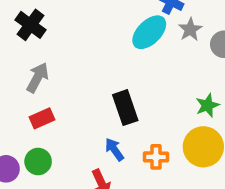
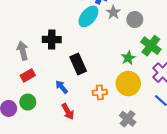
black cross: (30, 25) -> (52, 40), moved, turned -30
gray arrow: (37, 78) -> (23, 51), turned -36
blue arrow: (114, 149) -> (62, 87), moved

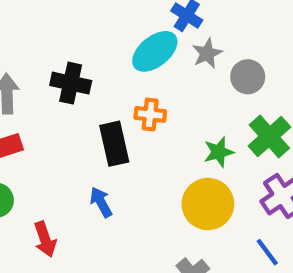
blue arrow: (62, 87) -> (101, 202), moved
orange cross: (100, 92) -> (150, 114), moved
red arrow: (68, 112) -> (45, 239), moved

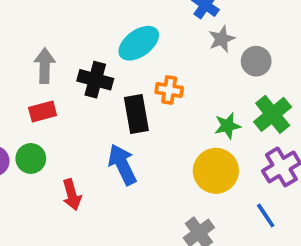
cyan ellipse: (155, 51) -> (139, 43), moved
black cross: (71, 83) -> (95, 80), moved
blue arrow: (101, 202) -> (122, 165), size x1.5

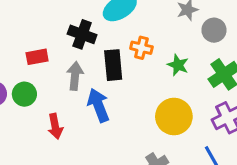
gray arrow: (45, 66) -> (75, 76), moved
green star: (227, 126) -> (178, 65), moved, turned 30

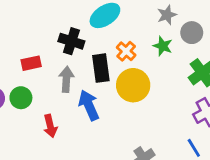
orange cross: (141, 48) -> (126, 51), turned 30
green star: (178, 65) -> (163, 46), moved
yellow circle: (174, 117) -> (133, 85), moved

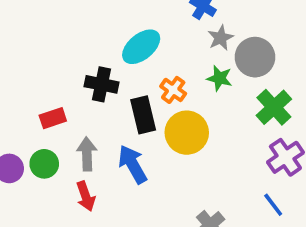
gray circle: (192, 33) -> (255, 57), size x1.4
gray arrow: (66, 79) -> (87, 154), moved

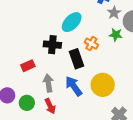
yellow circle: (187, 133) -> (103, 85), moved
green circle: (44, 164) -> (27, 103), moved

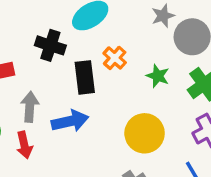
green star: (116, 35) -> (158, 76), moved
yellow circle: (103, 85) -> (145, 133), moved
blue arrow: (74, 86) -> (70, 121), turned 100

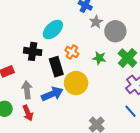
yellow circle: (145, 133) -> (76, 83), moved

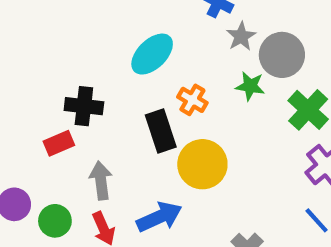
black cross: (33, 51) -> (84, 106), moved
green star: (99, 58) -> (250, 86), moved
blue arrow: (52, 94) -> (159, 217), moved

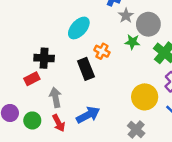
yellow circle: (202, 164) -> (145, 97), moved

